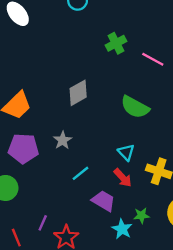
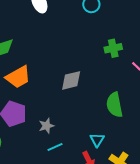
green semicircle: (135, 107) -> (114, 105), turned 35
gray star: (63, 140) -> (46, 126), moved

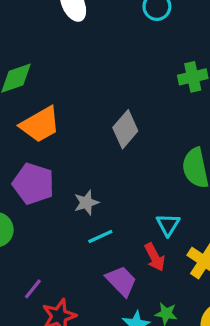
gray diamond: (71, 80) -> (125, 129), turned -35

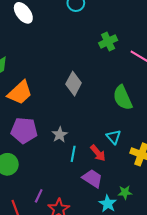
cyan line: (100, 237) -> (73, 154), turned -42
red arrow: (155, 257) -> (98, 153), moved

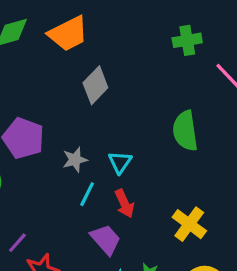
gray diamond: (74, 84) -> (95, 85), moved
orange trapezoid: (20, 93) -> (68, 34), moved
cyan triangle: (114, 137) -> (120, 162), moved

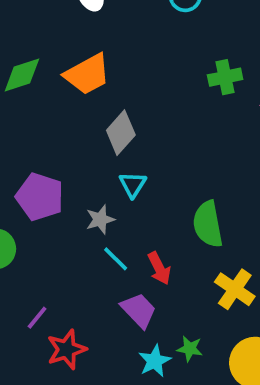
green semicircle: (185, 131) -> (208, 224), moved
cyan triangle: (120, 162) -> (133, 185), moved
cyan line: (87, 194) -> (116, 259), turned -70

